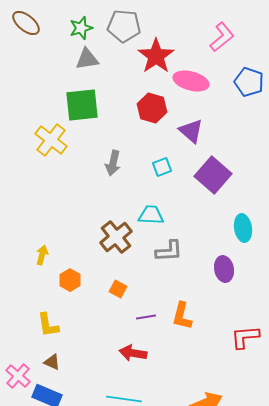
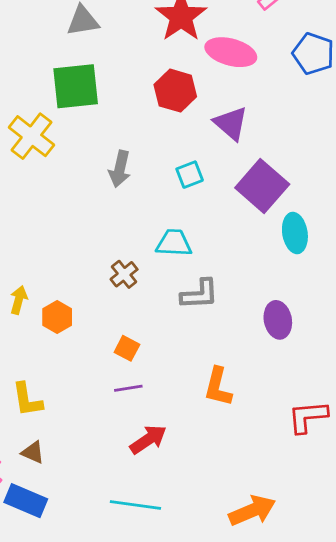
cyan ellipse: (243, 228) -> (295, 233), moved
brown cross: (116, 237) -> (124, 274), size x0.6
orange hexagon: (70, 280) -> (57, 317), moved
purple line: (146, 317) -> (128, 388), moved
red arrow: (133, 353) -> (148, 439), turned 136

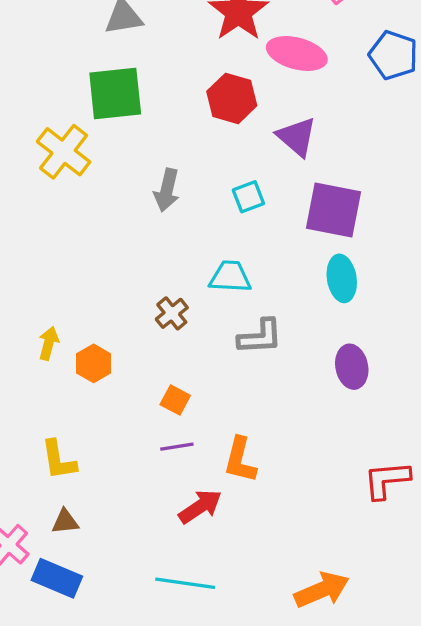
purple square: (262, 186) -> (333, 210), turned -30
cyan ellipse: (295, 233) -> (342, 278), moved
orange L-shape: (218, 387) -> (240, 460), moved
brown triangle: (33, 452) -> (65, 522), turned -30

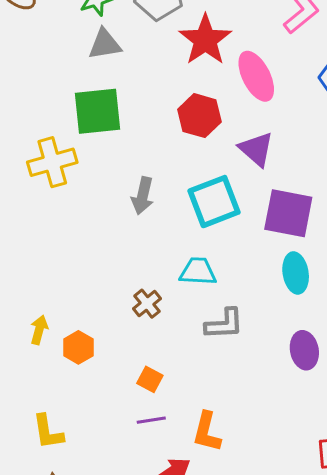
pink ellipse: (297, 53) -> (256, 76), turned 48
yellow cross: (64, 152) -> (52, 162), turned 36
cyan square: (248, 197) -> (214, 202), size x1.8

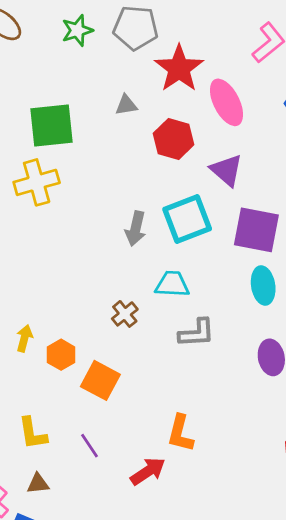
gray triangle: (105, 44) -> (126, 105), moved, size x0.7
green square: (97, 111) -> (52, 125), moved
gray arrow: (143, 196) -> (136, 229), moved
orange square: (150, 379) -> (100, 380), moved, size x1.6
purple line: (151, 420) -> (89, 446), moved, turned 65

